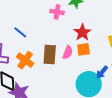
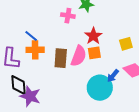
pink semicircle: (68, 52) -> (79, 56), size x1.5
orange cross: (25, 60) -> (35, 50), moved, turned -36

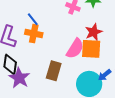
orange square: (94, 53) -> (91, 49), size x1.5
brown rectangle: (61, 58) -> (54, 71), moved

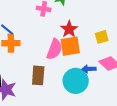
blue arrow: (105, 75) -> (89, 69), turned 48

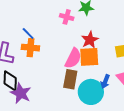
blue arrow: (89, 69) -> (105, 82), turned -72
brown rectangle: (38, 75) -> (70, 79), moved

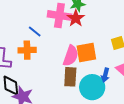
pink cross: (67, 17) -> (59, 15), size x1.6
blue line: (28, 34) -> (35, 31), moved
red star: (90, 40) -> (76, 18), moved

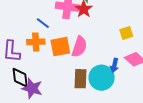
orange square: (86, 52) -> (60, 47), moved
brown rectangle: (70, 77) -> (81, 79), moved

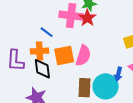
black diamond: (20, 78) -> (42, 69), moved

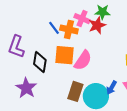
pink cross: (71, 16) -> (82, 19), size x0.7
orange cross: (40, 51) -> (69, 29), moved

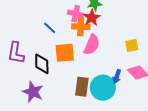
orange cross: (69, 29) -> (81, 27), moved
pink semicircle: (83, 60) -> (92, 45), moved

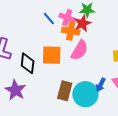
blue line: (50, 28) -> (49, 18), moved

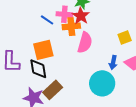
orange square: (52, 55) -> (43, 50), moved
blue arrow: (101, 85) -> (113, 63), moved
brown rectangle: (65, 91) -> (53, 90), moved, turned 48

